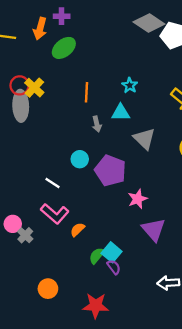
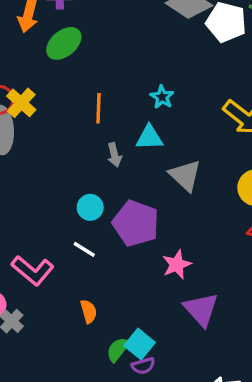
white line: (52, 183) -> (84, 249), moved
pink L-shape: (55, 214) -> (33, 270), moved
orange semicircle: (77, 230) -> (89, 311), turned 119
purple semicircle: (114, 267) -> (143, 366), turned 112

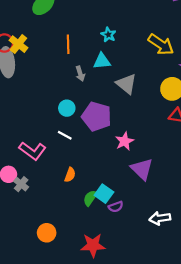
orange semicircle: (89, 311) -> (70, 175), turned 40
purple semicircle: (143, 366) -> (116, 207), moved

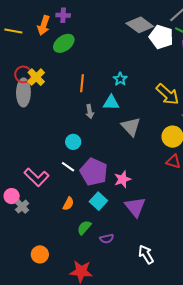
purple pentagon: (97, 117) -> (94, 172), moved
cyan square: (104, 194) -> (98, 201), moved
white arrow: (160, 218) -> (146, 254), turned 60

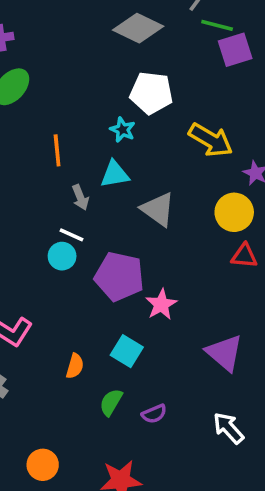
white pentagon: (161, 37) -> (151, 93), moved
white line: (68, 167) -> (71, 235), moved
purple pentagon: (94, 172) -> (119, 276), moved
purple triangle: (135, 207) -> (224, 353), moved

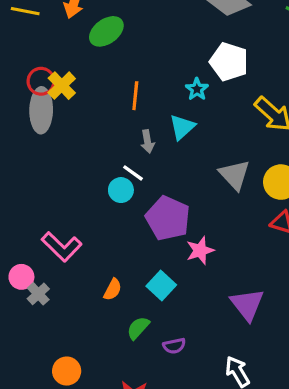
cyan triangle: (115, 174) -> (182, 127), turned -44
gray triangle: (158, 209) -> (234, 175), moved

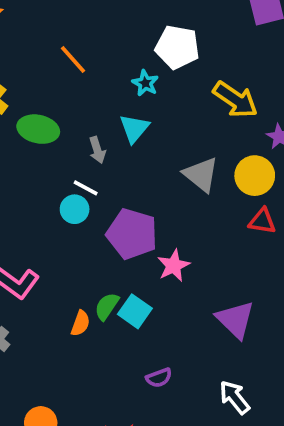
green ellipse: (106, 31) -> (38, 129), moved, turned 56
orange line: (135, 96) -> (73, 60), moved, turned -40
green semicircle: (138, 328) -> (107, 306), moved

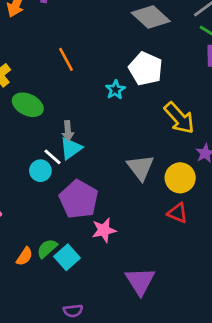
cyan triangle: (134, 128) -> (71, 148), moved

